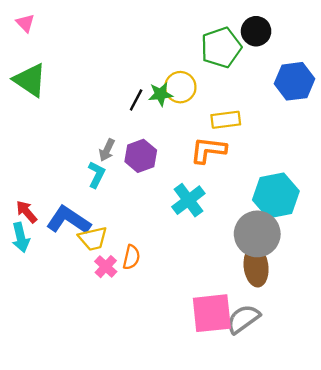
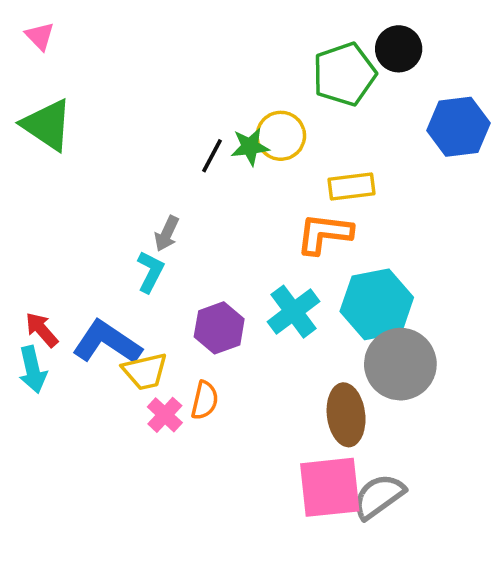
purple hexagon: (141, 156) -> (219, 328), moved
cyan hexagon: (276, 195) -> (377, 304), moved
brown ellipse: (256, 267) -> (346, 415), moved

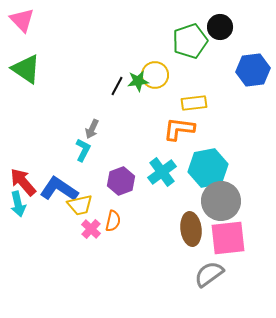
pink triangle: (40, 36) -> (22, 20), size x1.5
red arrow: (42, 330) -> (23, 182), size x1.4
pink square: (330, 487) -> (228, 238), moved

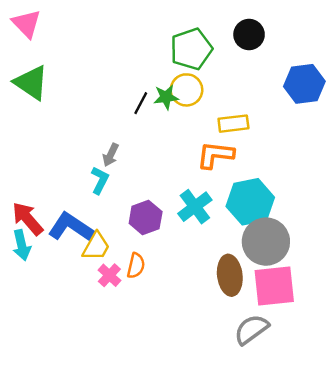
black circle: (220, 27) -> (249, 35), moved
green pentagon: (190, 41) -> (191, 49), moved
yellow trapezoid: (80, 205) -> (96, 246), turned -48

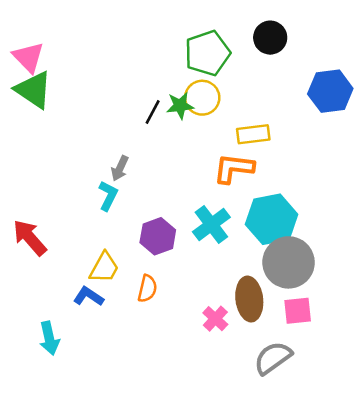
pink triangle: (26, 24) -> (28, 57), moved
blue L-shape: (71, 227) -> (88, 296), moved, size x0.6
cyan arrow: (22, 245) -> (49, 338), moved
pink cross: (109, 275) -> (215, 319), moved
pink square: (274, 286) -> (298, 311), size x0.6

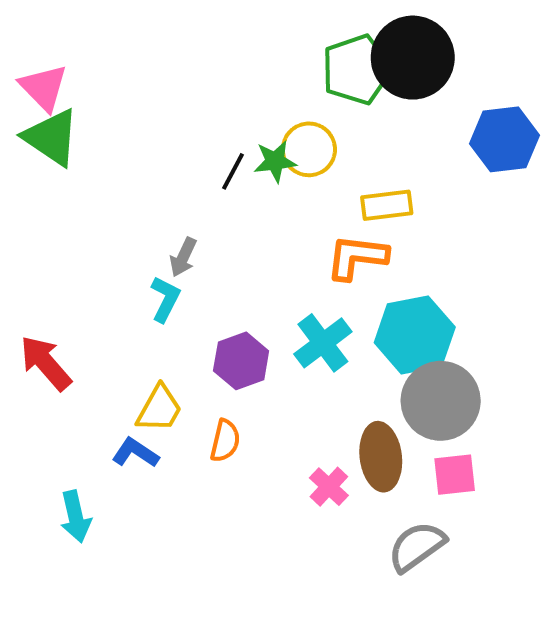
black circle: (270, 38) -> (413, 58), size x1.6
green pentagon: (207, 53) -> (357, 70), moved

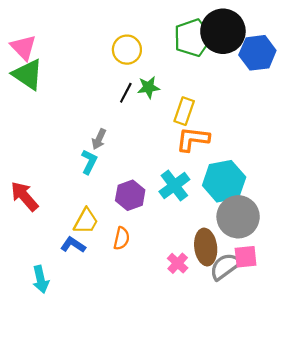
blue hexagon: (504, 139) -> (257, 53), moved
yellow circle: (309, 149) -> (127, 50), moved
yellow rectangle: (387, 205) -> (184, 111), moved, turned -64
gray semicircle: (417, 546) -> (225, 266), moved

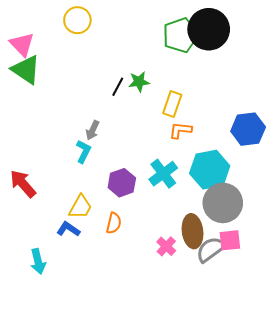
yellow circle: (127, 50) -> (77, 20), moved
blue hexagon: (257, 53) -> (248, 129), moved
orange L-shape: (193, 139) -> (180, 130), size x0.7

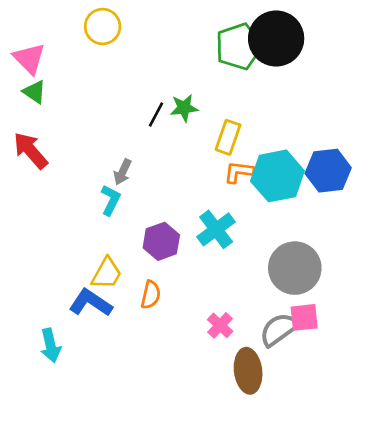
green triangle: (26, 70) -> (35, 92), size x0.6
cyan hexagon: (210, 170) -> (277, 176), moved
red arrow: (23, 184) -> (31, 151), moved
blue L-shape: (68, 229) -> (91, 303), size x1.4
brown ellipse: (193, 231) -> (248, 371), moved

